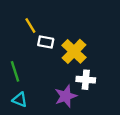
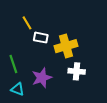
yellow cross: (74, 51) -> (66, 46), turned 30
purple star: (66, 96) -> (42, 78), moved

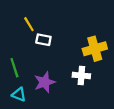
yellow cross: (66, 46) -> (95, 49), moved

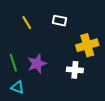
white rectangle: (43, 40) -> (60, 21), moved
purple star: (45, 82) -> (37, 64), moved

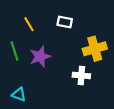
green line: (13, 63) -> (14, 51), moved
purple star: (37, 64) -> (40, 57), moved

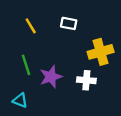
green line: (14, 51) -> (26, 65), moved
purple star: (40, 57) -> (51, 77), moved

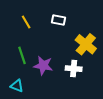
yellow cross: (101, 52) -> (86, 44), turned -35
purple star: (51, 77) -> (43, 66), turned 30

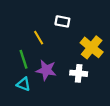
yellow line: (26, 22) -> (39, 38), moved
cyan triangle: (17, 86) -> (24, 84), moved

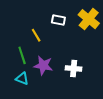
yellow cross: (92, 47) -> (89, 19), moved

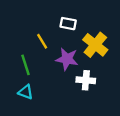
yellow cross: (89, 19) -> (95, 45), moved
purple star: (43, 65) -> (67, 59), moved

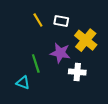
yellow line: (42, 41) -> (38, 20), moved
green line: (26, 65) -> (36, 63), moved

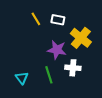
green line: (36, 63) -> (49, 75), moved
cyan triangle: (23, 83) -> (22, 78), turned 32

